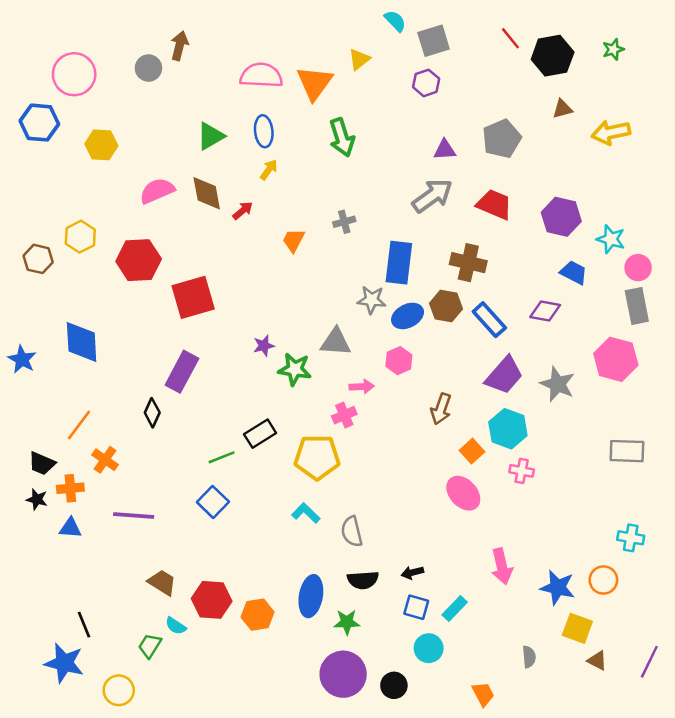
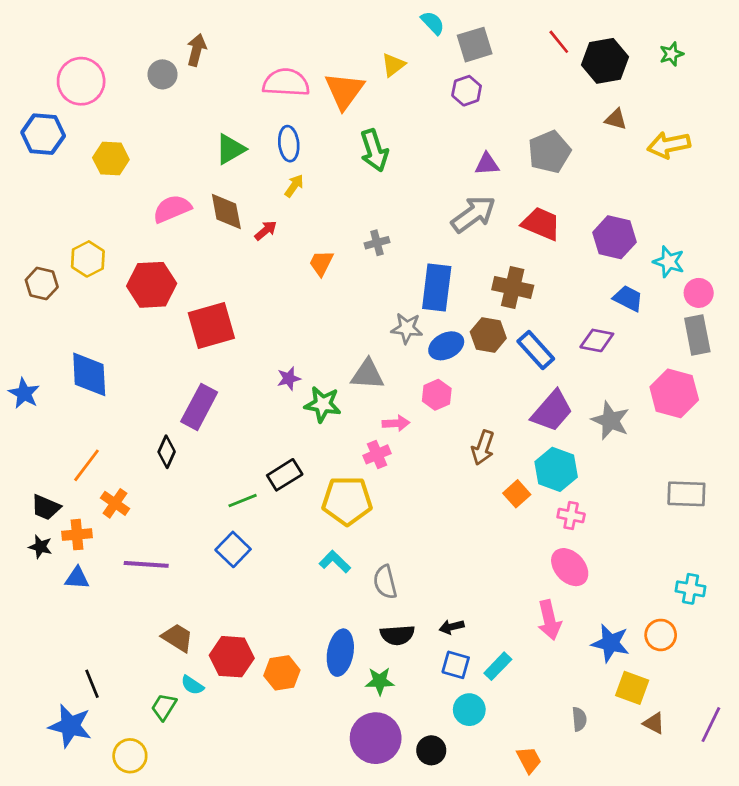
brown triangle: (562, 109) -> (616, 119), turned 30
pink ellipse: (463, 493) -> (570, 567), moved

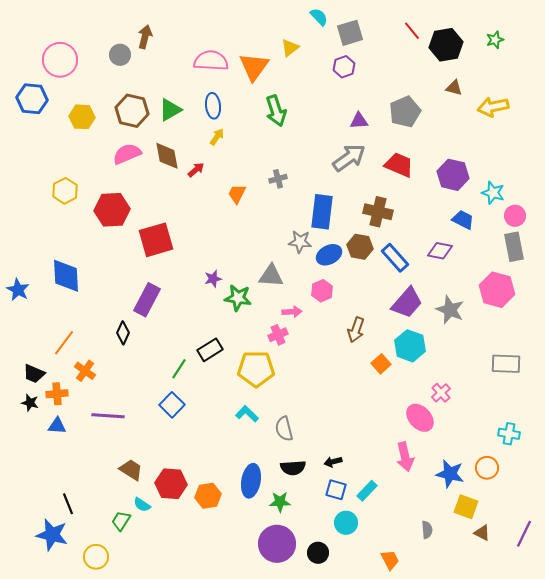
brown hexagon: (42, 283) -> (132, 111), moved, size x1.4
green line: (243, 501) -> (179, 369), turned -35
pink cross: (571, 516) -> (441, 393), moved, turned 36

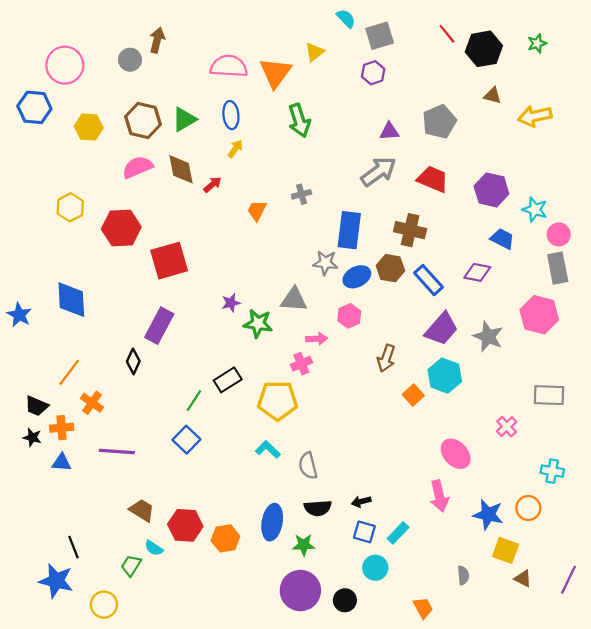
pink cross: (441, 393) -> (507, 427), moved

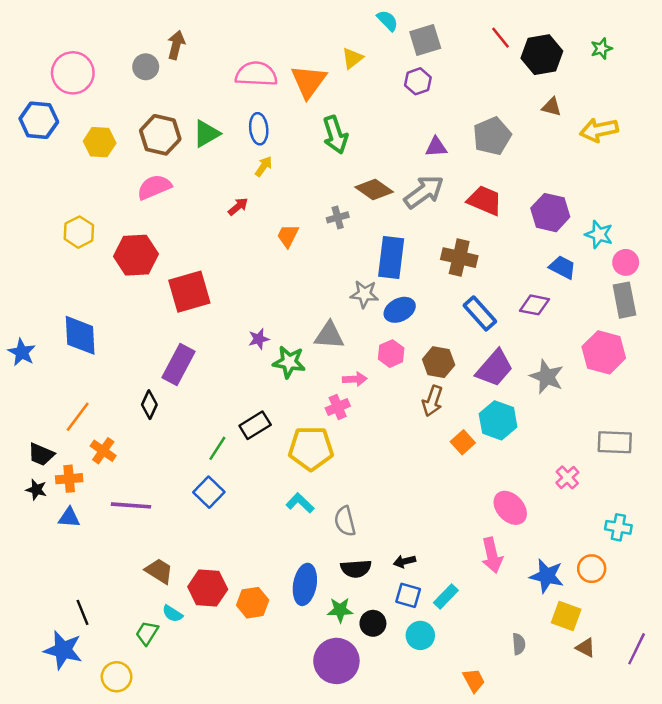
brown diamond: (181, 169) -> (374, 190), moved, turned -44
brown hexagon: (390, 268) -> (439, 362), moved
black circle: (345, 600) -> (373, 623), moved

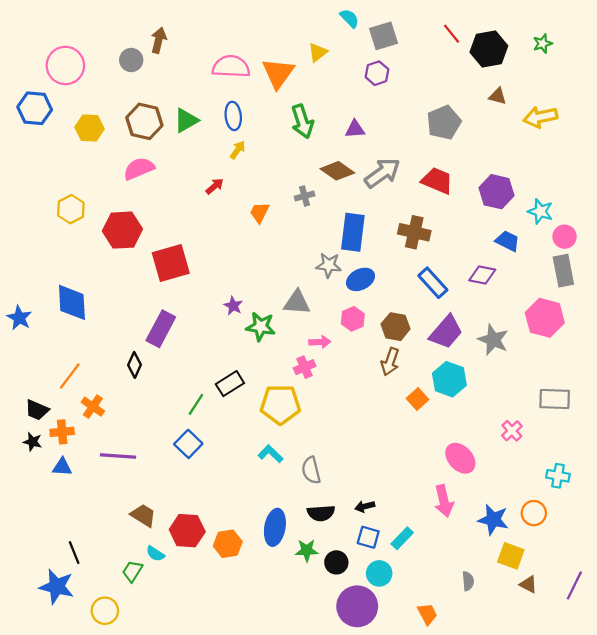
purple triangle: (436, 147) -> (355, 129), moved
purple star: (259, 339) -> (233, 306), turned -30
purple circle: (336, 661) -> (357, 606), moved

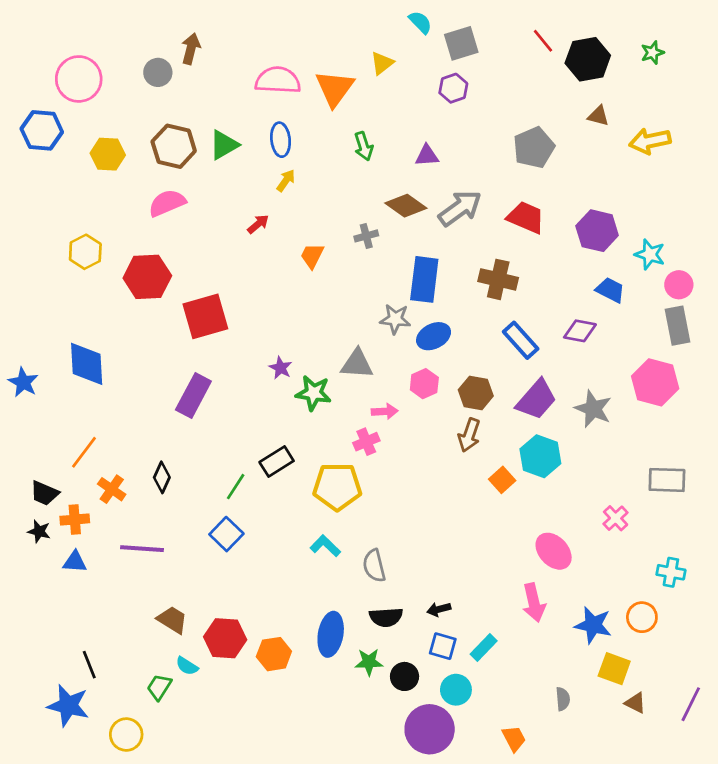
green arrow: (302, 121) -> (364, 146), size x0.7
black diamond: (134, 365) -> (162, 477), moved

